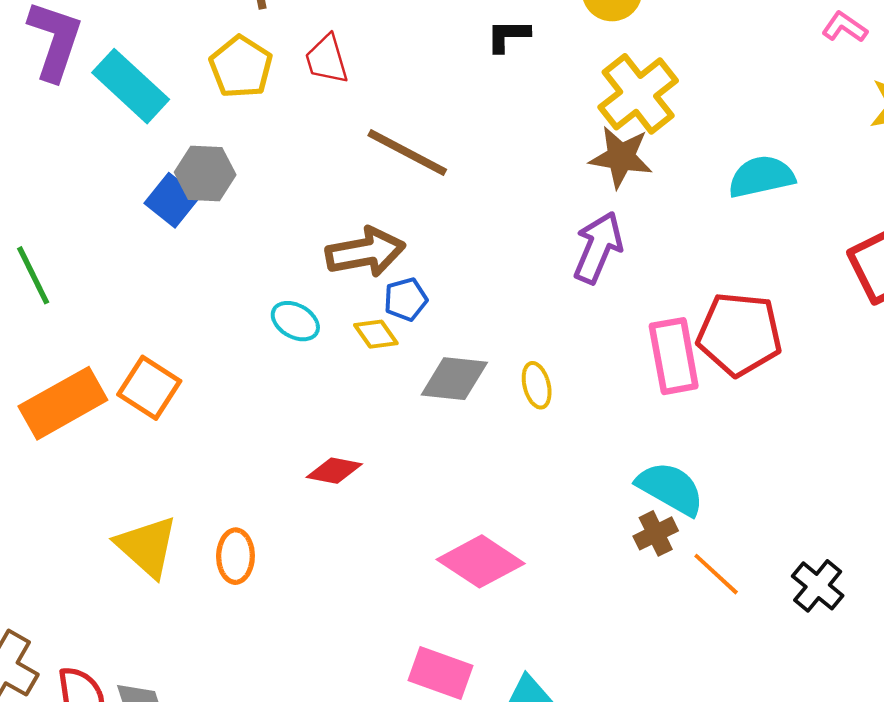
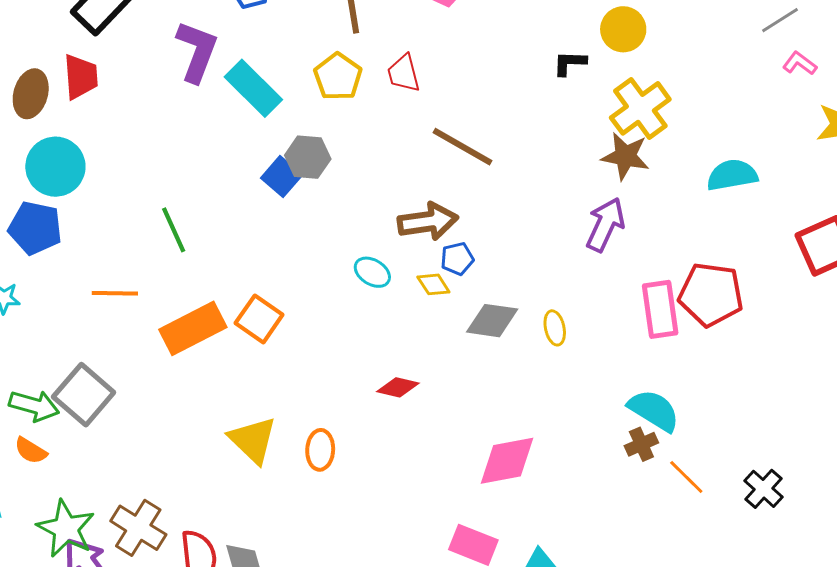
black L-shape: (508, 36) -> (570, 63), moved
pink diamond: (481, 561) -> (507, 461), turned -46

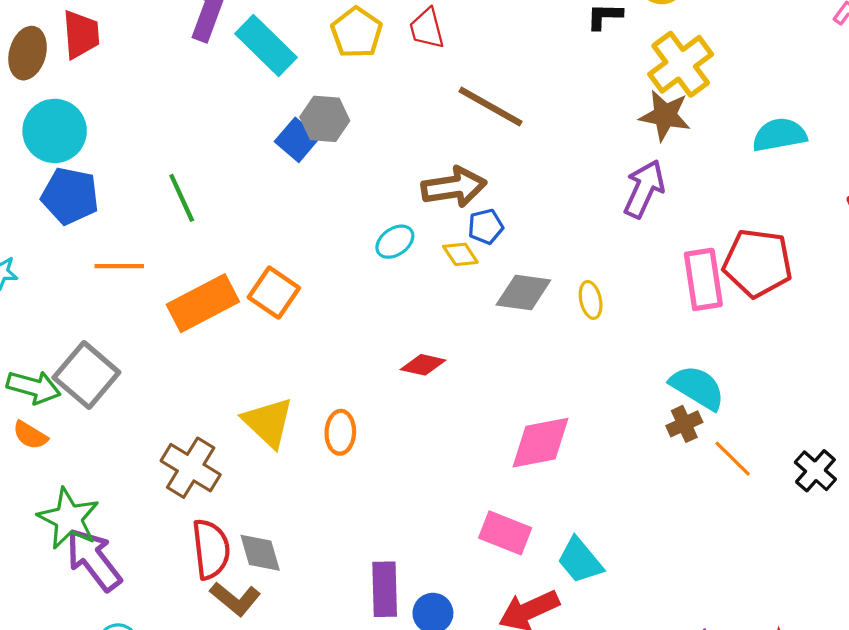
blue pentagon: (35, 228) -> (70, 196), moved
cyan ellipse: (372, 272) -> (395, 242), turned -66
brown cross: (138, 528) -> (191, 468), moved

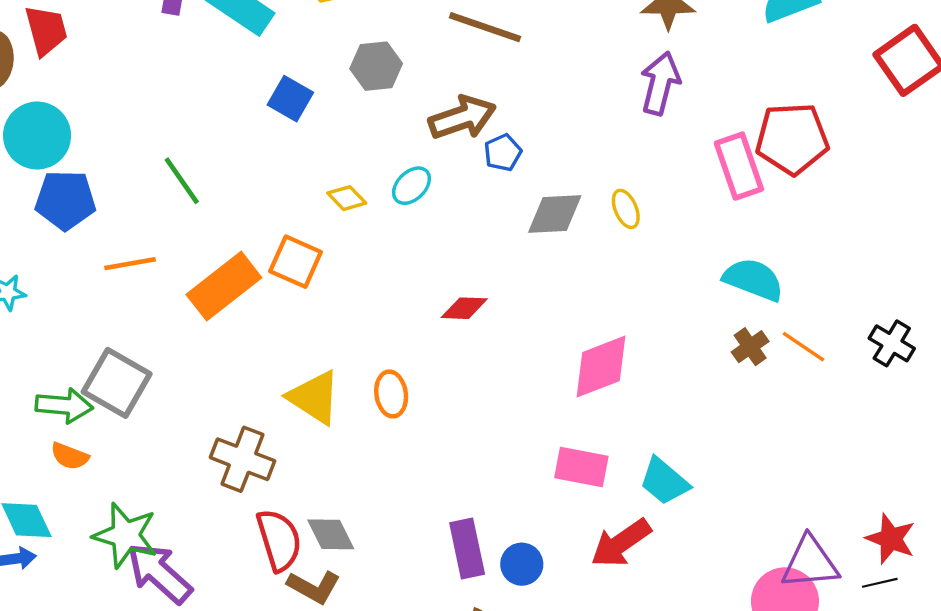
gray hexagon: (325, 119) -> (376, 66), moved
yellow diamond: (460, 254) -> (347, 198), moved
brown cross: (684, 424) -> (750, 347), moved

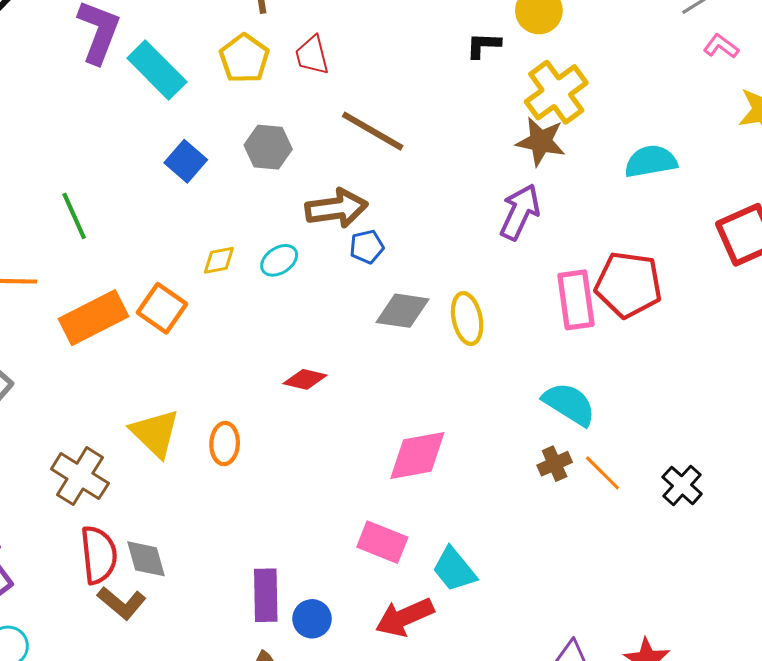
yellow diamond: (347, 198) -> (219, 260), turned -68
yellow ellipse: (626, 209) -> (467, 319), size x1.4

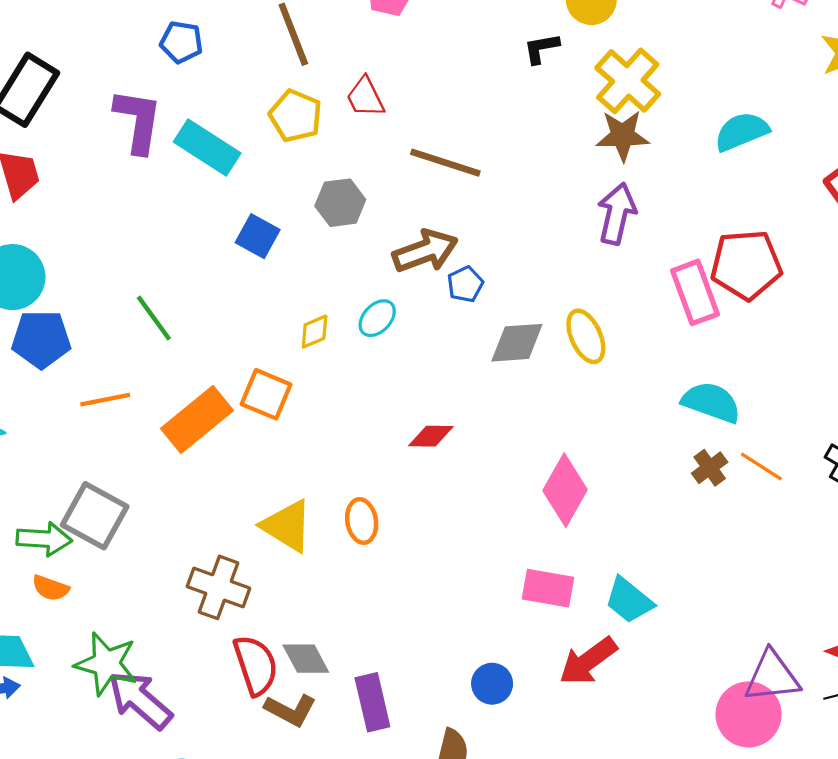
pink diamond: (417, 456) -> (565, 490), turned -38
purple rectangle: (266, 595) -> (372, 702), moved

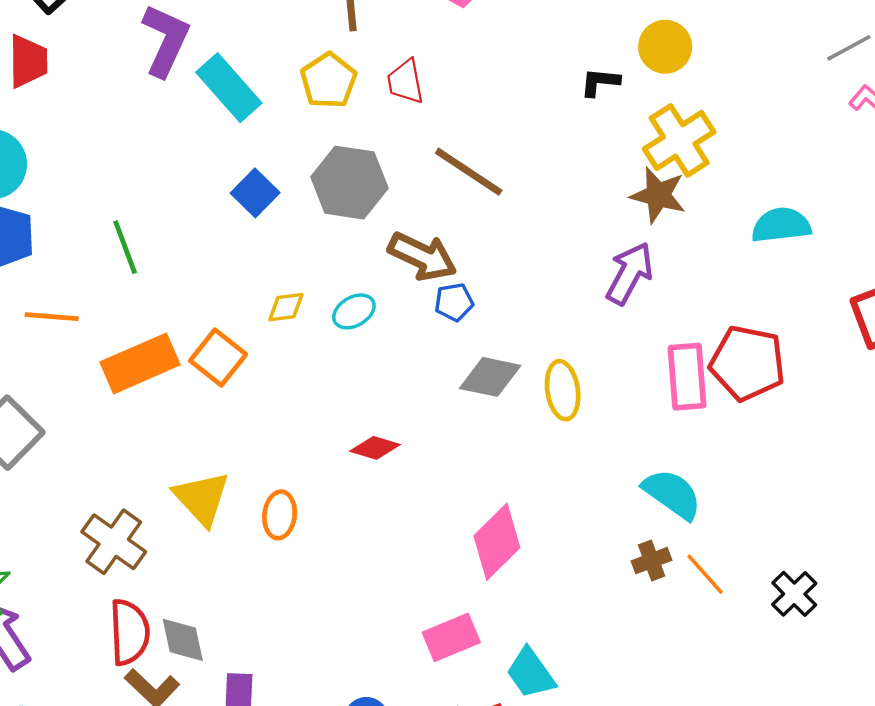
gray hexagon: (340, 203) -> (349, 183), size x1.4
brown arrow: (425, 251) -> (422, 256), turned 30
pink rectangle: (548, 588) -> (451, 637), turned -48

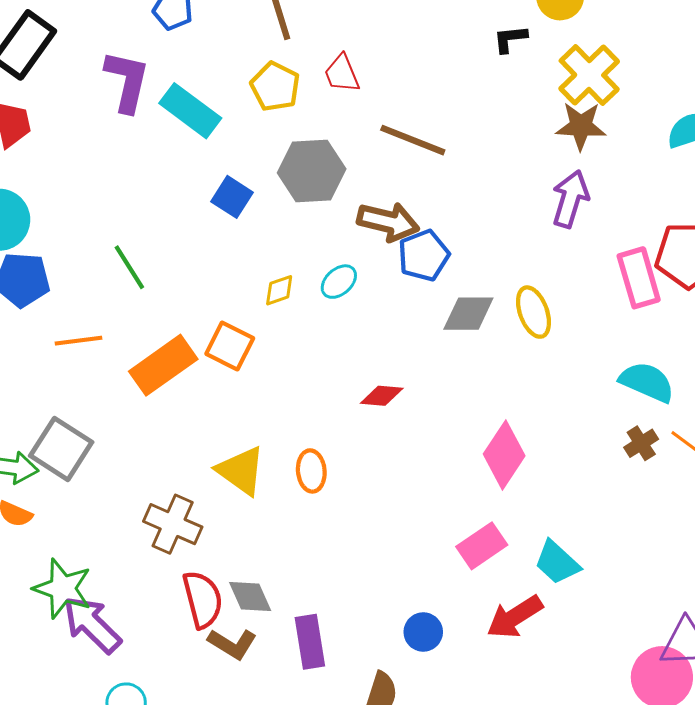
blue pentagon: (454, 302) -> (424, 255), size x1.5

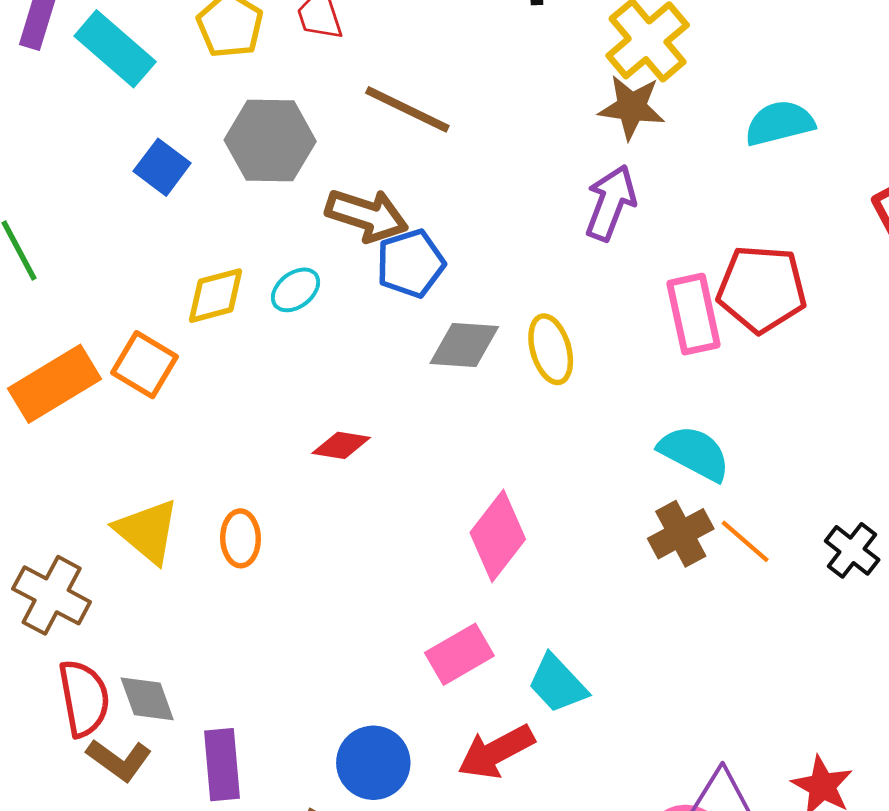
yellow diamond: (279, 290) -> (216, 296), size x1.4
brown cross: (641, 443) -> (681, 534), size x1.4
blue circle: (423, 632) -> (373, 763), size x1.4

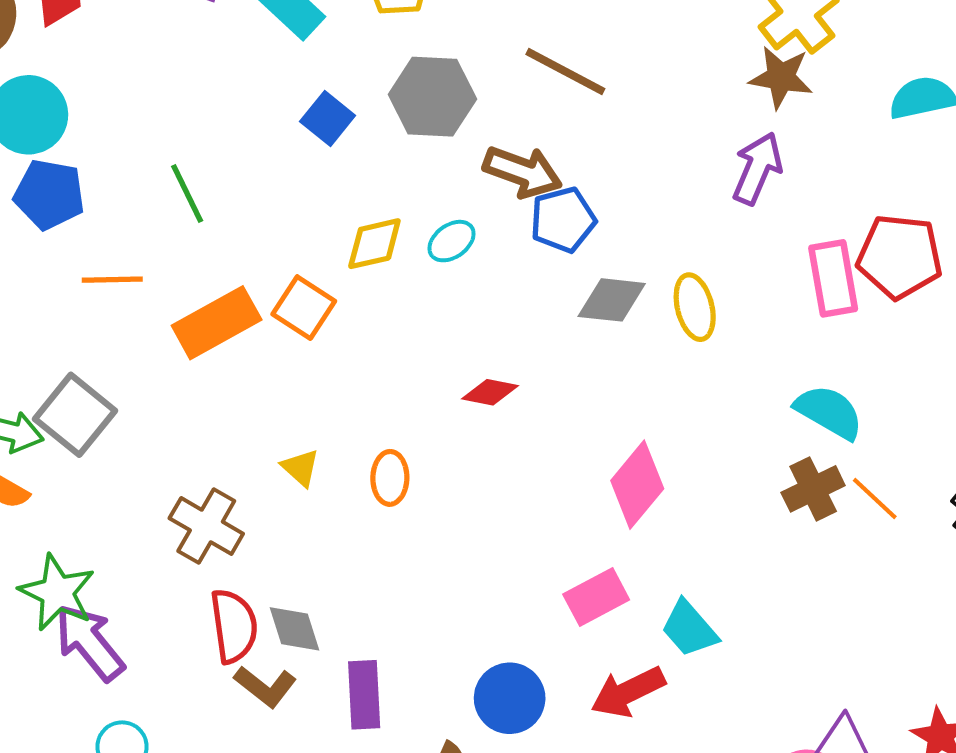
yellow triangle: (147, 531) -> (301, 468), size x0.6

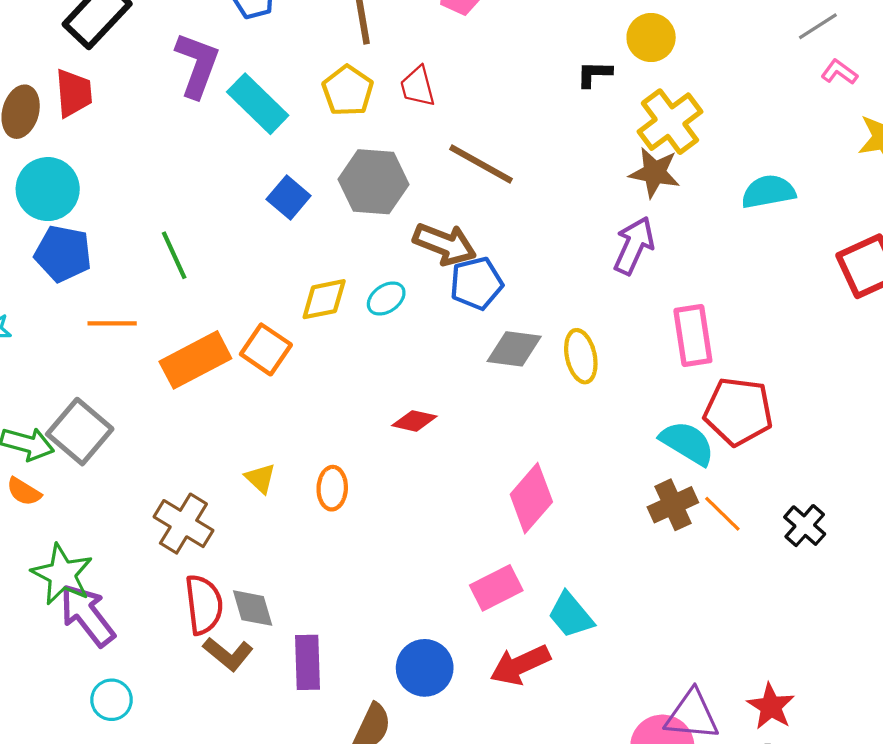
red pentagon: (900, 257) -> (738, 411), moved

